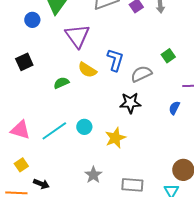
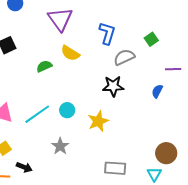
blue L-shape: (115, 60) -> (107, 33), moved
gray star: (93, 175) -> (60, 146), moved

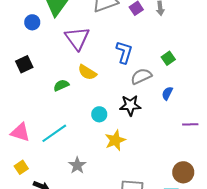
purple line: (173, 69) -> (190, 124), moved
blue semicircle: (157, 91) -> (167, 93), moved
cyan circle: (67, 110) -> (99, 114), moved

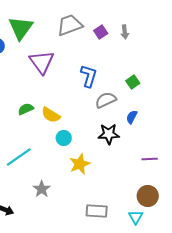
yellow semicircle: (87, 72) -> (51, 115), moved
black star: (130, 105) -> (109, 134), moved
purple line: (190, 124) -> (150, 159), moved

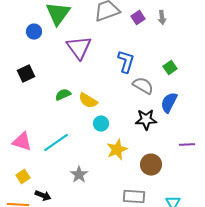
gray semicircle: (106, 100) -> (143, 86), turned 55
blue semicircle: (132, 117) -> (169, 103), size x1.5
brown circle: (148, 196) -> (151, 165), moved

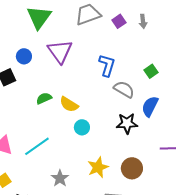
blue circle: (34, 32) -> (24, 56), moved
yellow star: (117, 150) -> (98, 167), moved

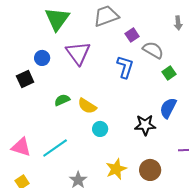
purple square: (119, 21) -> (132, 35), moved
gray arrow: (143, 21) -> (178, 23), moved
gray semicircle: (124, 89) -> (153, 50), moved

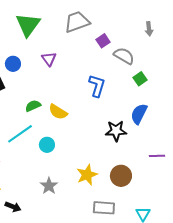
purple triangle: (78, 53) -> (49, 59), size x0.6
blue L-shape: (125, 67) -> (97, 86), moved
cyan circle: (100, 129) -> (47, 145), moved
cyan line: (55, 148) -> (20, 134), moved

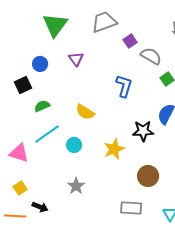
green semicircle: (33, 106) -> (42, 106), moved
yellow star: (87, 175) -> (114, 149), moved

